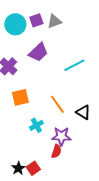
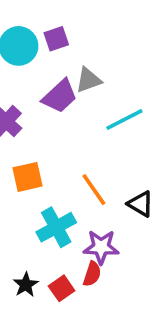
gray triangle: (54, 21) -> (89, 80), moved
cyan cross: (36, 125) -> (56, 227), size x1.5
black star: (18, 168) -> (26, 285), moved
red square: (33, 168) -> (62, 288), moved

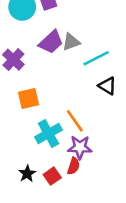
gray triangle: (89, 80) -> (71, 42), moved
orange line: (94, 190) -> (75, 121), moved
black triangle: (141, 204) -> (107, 86), moved

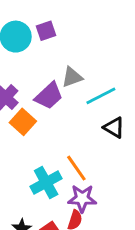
purple trapezoid: (51, 42) -> (49, 96), moved
orange square: (28, 98) -> (23, 122), moved, turned -35

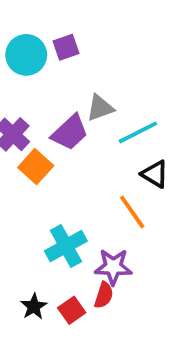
orange line: (76, 168) -> (132, 212), moved

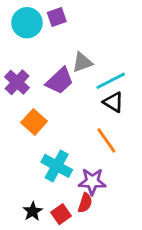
orange square: (36, 167) -> (34, 122), moved
black triangle: (155, 174) -> (113, 102), moved
cyan cross: (66, 246) -> (57, 166), turned -32

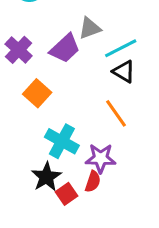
black star: (33, 211) -> (46, 177), moved, size x1.4

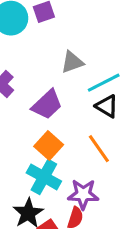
purple trapezoid: (65, 48) -> (47, 105), moved
orange square: (37, 93) -> (49, 145), moved

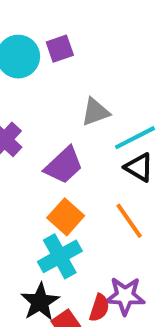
cyan cross: (44, 177) -> (60, 256), turned 32
purple star: (83, 194) -> (125, 296), moved

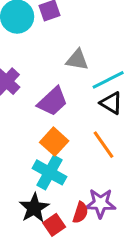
gray triangle: (95, 112) -> (77, 60), turned 30
cyan cross: (60, 256) -> (50, 172), turned -32

